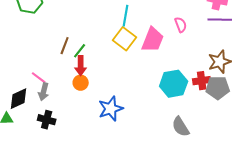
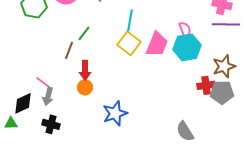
green line: (80, 51) -> (84, 33), moved
cyan hexagon: (174, 84) -> (187, 47), moved

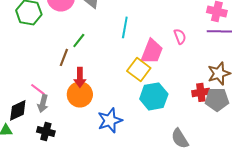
yellow square: (129, 43) -> (139, 69), moved
cyan hexagon: (187, 47) -> (154, 96), moved
orange circle: (85, 87) -> (80, 94), size x1.6

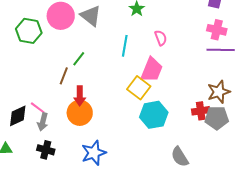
pink semicircle: (180, 36) -> (161, 38), moved
black diamond: (18, 110) -> (18, 116), moved
blue star: (110, 120) -> (94, 153), moved

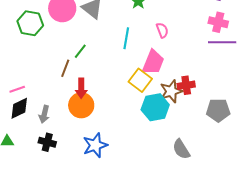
brown star: (219, 92) -> (171, 91), moved
pink line: (38, 108) -> (17, 89), moved, turned -56
red cross: (201, 111) -> (186, 85), moved

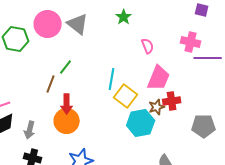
pink cross: (218, 22) -> (191, 42), moved
cyan line: (126, 38) -> (112, 79), moved
pink trapezoid: (153, 62) -> (159, 78), moved
brown star: (171, 91) -> (157, 107), size x0.7

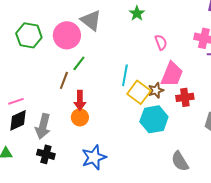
pink circle: (48, 24) -> (67, 35), moved
brown star: (157, 107) -> (156, 90), moved
orange circle: (67, 121) -> (80, 117), size x0.7
gray arrow: (30, 130) -> (43, 126), size x1.4

